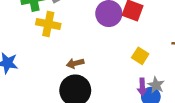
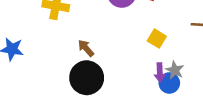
brown arrow: (75, 63) -> (86, 48), turned 63

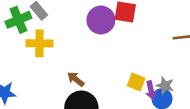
yellow square: (157, 39) -> (136, 82), moved

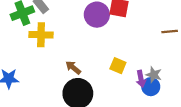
yellow square: (136, 82) -> (118, 66), moved

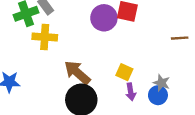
brown arrow: (73, 68) -> (77, 73), size x1.6
purple arrow: (141, 79) -> (131, 92), moved

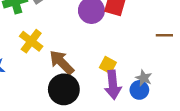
yellow cross: (45, 37) -> (31, 41), moved, turned 30
purple arrow: (131, 92) -> (113, 85), size x1.6

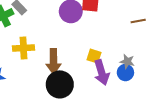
yellow cross: (31, 41) -> (23, 48), turned -30
brown arrow: (62, 62) -> (53, 61), turned -125

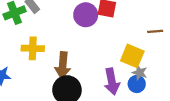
yellow square: (94, 56) -> (132, 56), moved, size x1.5

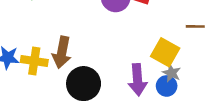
yellow cross: (33, 48) -> (34, 61), moved
brown arrow: (63, 65) -> (62, 52), moved

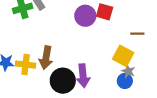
brown line: (195, 26) -> (137, 34), moved
purple arrow: (138, 80) -> (83, 76), moved

